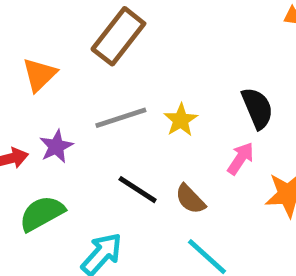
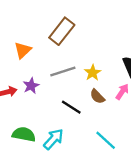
brown semicircle: (190, 199) -> (97, 96), moved
green semicircle: (42, 213) -> (24, 134), moved, turned 40

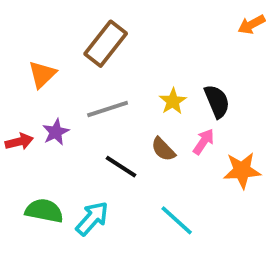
yellow star: (93, 73) -> (173, 101), moved

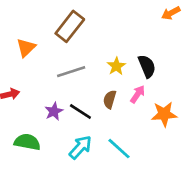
purple star: (56, 132) -> (54, 111), moved
brown semicircle: (163, 149) -> (110, 99), turned 60
cyan arrow: (92, 218) -> (80, 147), moved

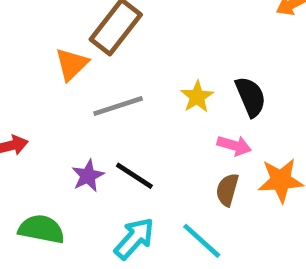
orange triangle: (26, 48) -> (72, 64), moved
pink arrow: (138, 94) -> (234, 146), turned 72
brown semicircle: (110, 99) -> (227, 190), moved

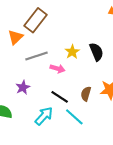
pink arrow: (234, 146) -> (58, 69), moved
black line: (134, 176) -> (60, 97), moved

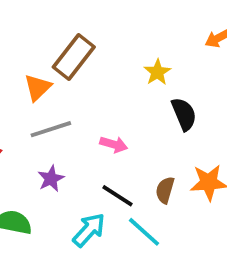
yellow star: (72, 52) -> (157, 72), moved
gray line: (37, 56) -> (51, 129), moved

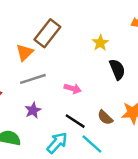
brown semicircle: (165, 190) -> (105, 117), turned -63

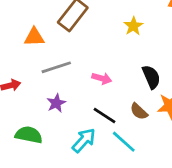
orange triangle: (25, 52) -> (34, 37), moved, turned 42
black semicircle: (117, 69) -> (151, 77), moved

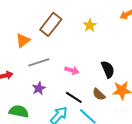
yellow star: (133, 26) -> (90, 25), moved
orange triangle: (34, 37) -> (23, 40), turned -35

